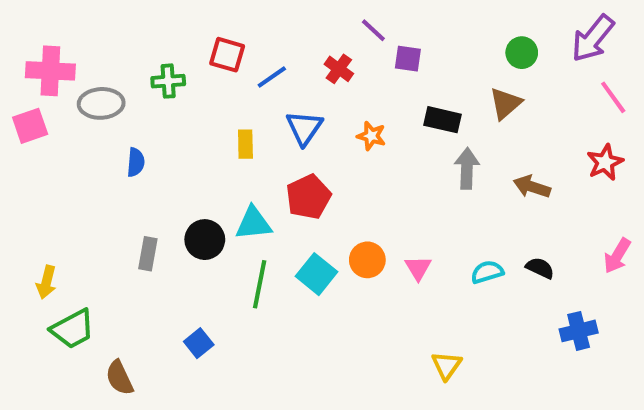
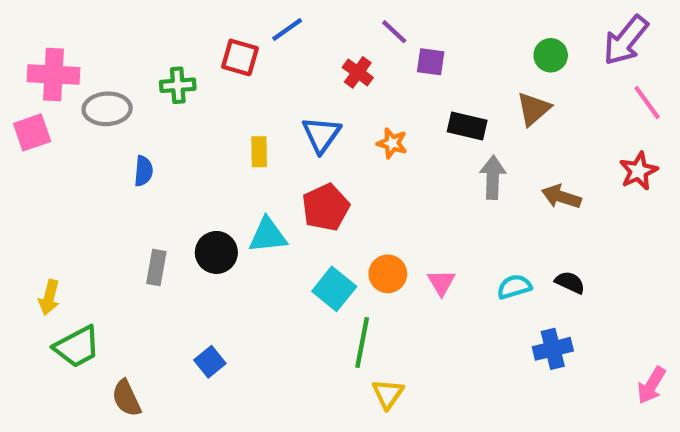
blue line: (272, 77) -> (287, 30), moved
pink arrow: (617, 256) -> (651, 385), moved
green line: (260, 284) -> (362, 342), moved
blue cross: (579, 331) -> (553, 349), moved
yellow triangle: (447, 366) -> (388, 394), moved

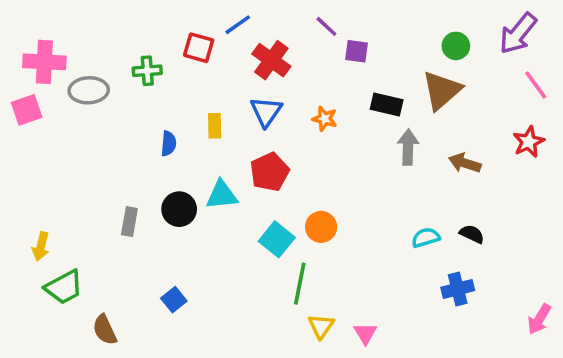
red cross: (358, 72) -> (271, 60), moved, size x1.5
brown triangle: (534, 109) -> (442, 90), size x1.4
blue semicircle: (143, 171) -> (169, 144), moved
pink triangle: (441, 282) -> (365, 333), moved

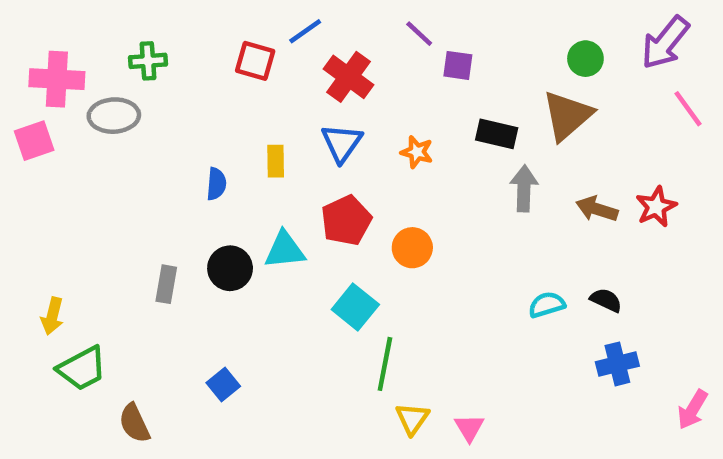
green cross: (147, 71) -> (148, 61), moved
red star: (529, 142) -> (656, 207), moved
orange circle: (321, 227) -> (412, 248), moved
blue cross: (458, 289) -> (617, 364), moved

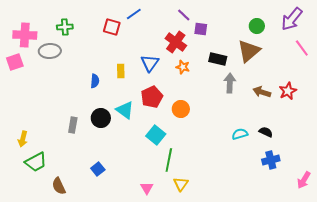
red cross: (349, 77) -> (176, 42), moved
cyan triangle: (285, 250) -> (125, 110), turned 42
pink triangle: (469, 428) -> (147, 188), moved

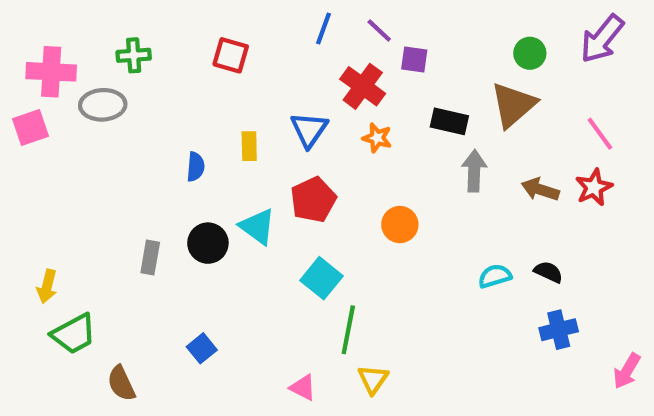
blue line: (134, 14) -> (323, 28), moved, turned -35
pink line: (302, 48) -> (600, 134), moved
orange circle: (181, 109) -> (400, 225), moved
pink triangle: (147, 188) -> (303, 388), turned -32

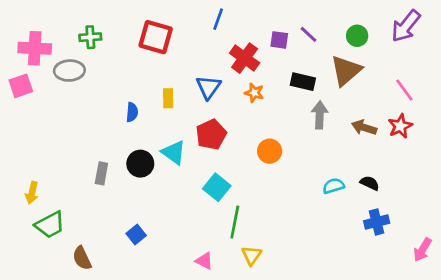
purple line: (379, 31) -> (308, 34), moved
red square: (231, 55) -> (156, 37), size x1.4

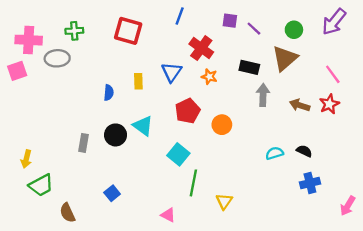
purple square: (279, 40) -> (230, 21), moved
red pentagon: (211, 134) -> (188, 111), moved
yellow triangle: (251, 255) -> (224, 201), moved

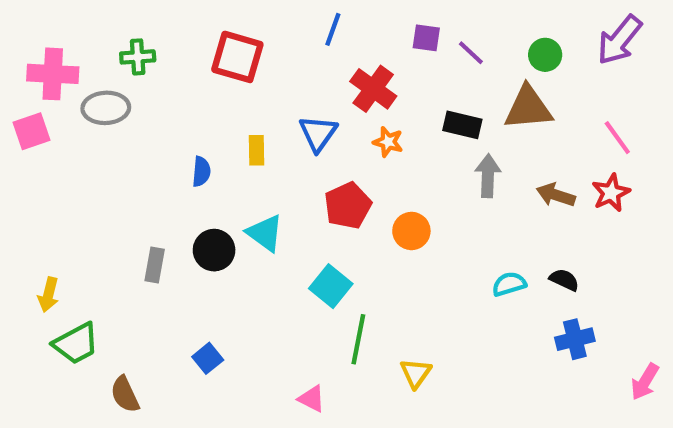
brown triangle: (285, 58) -> (528, 108), turned 36

